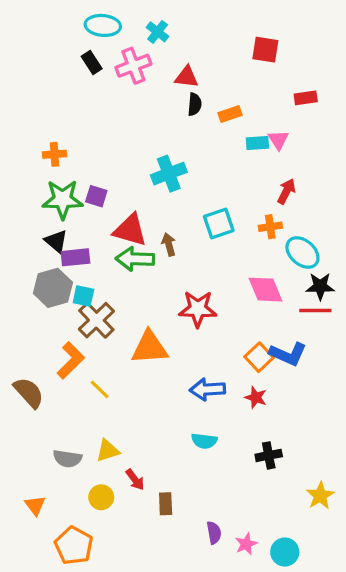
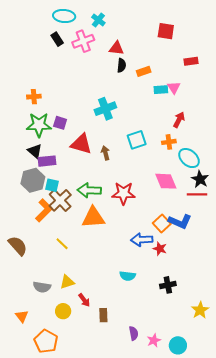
green arrow: (135, 259) -> (89, 190), moved
black star: (320, 286) -> (200, 179), turned 30
orange L-shape: (71, 360) -> (44, 210), moved
blue arrow: (207, 389) -> (142, 240), moved

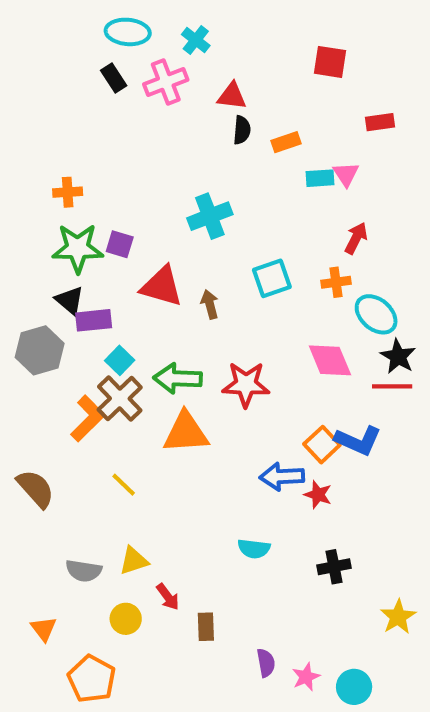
gray hexagon: (33, 180) -> (40, 350), moved
cyan square: (52, 185) -> (120, 360), moved, turned 32

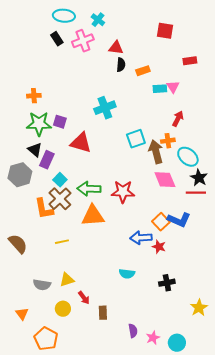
brown arrow: (210, 304) -> (156, 152), moved, size x1.6
purple rectangle: (94, 320) -> (47, 160), turned -60
orange L-shape: (88, 418) -> (44, 209), turned 125
yellow line: (124, 485) -> (62, 242), turned -56

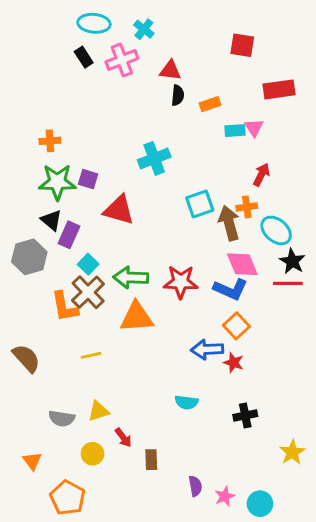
red rectangle: (190, 61) -> (279, 89), size x1.5
blue L-shape: (179, 220) -> (231, 289), moved

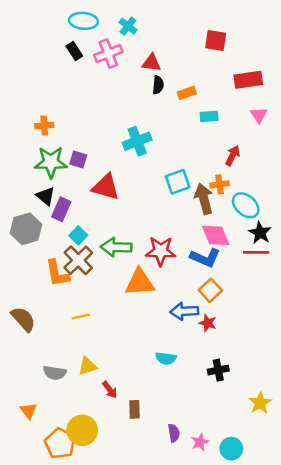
pink triangle: (254, 128) -> (259, 115), moved
orange triangle: (137, 317) -> (140, 282), moved
yellow circle: (93, 454) -> (82, 430), moved, size x1.5

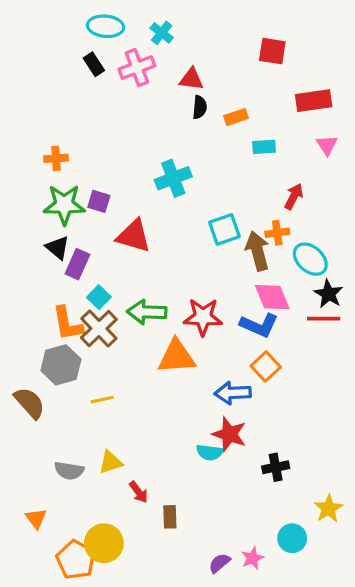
gray hexagon: (26, 229) -> (61, 365), moved
orange L-shape: (57, 273) -> (68, 324), moved
red star: (208, 323) -> (229, 434), moved, size x1.5
purple semicircle: (174, 433) -> (219, 563), moved, turned -120
cyan circle: (231, 449) -> (292, 538), moved

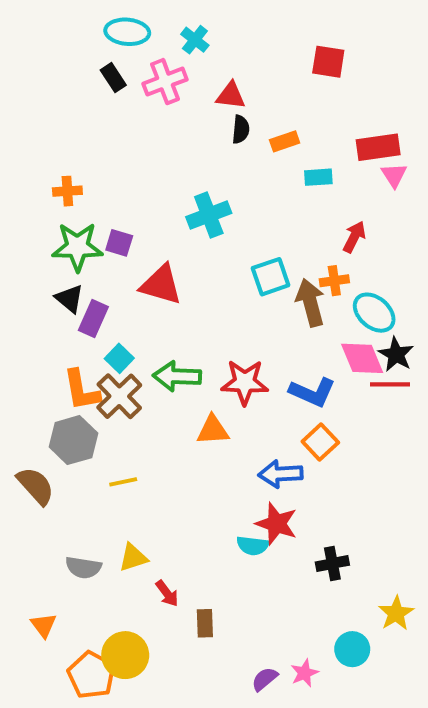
red rectangle: (314, 101) -> (378, 147), moved
pink diamond: (272, 297) -> (362, 358), moved
orange triangle: (177, 357) -> (213, 430), size x0.7

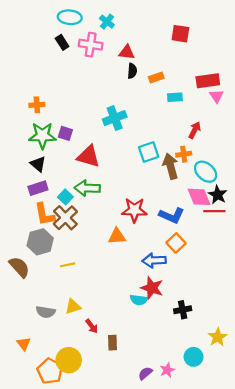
pink cross: (165, 82) -> (91, 45), turned 30
purple rectangle: (93, 319) -> (38, 188), moved, turned 48
green arrow: (177, 376) -> (87, 188), moved

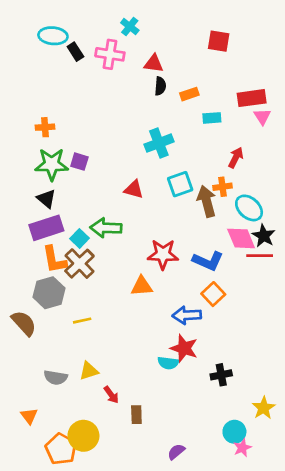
cyan ellipse: (70, 17) -> (53, 36), moved
cyan cross: (115, 118) -> (159, 143), moved
red triangle: (88, 156) -> (134, 189), moved, size x0.7
purple rectangle: (38, 188) -> (46, 228), size x1.4
pink star: (167, 370) -> (242, 448), moved

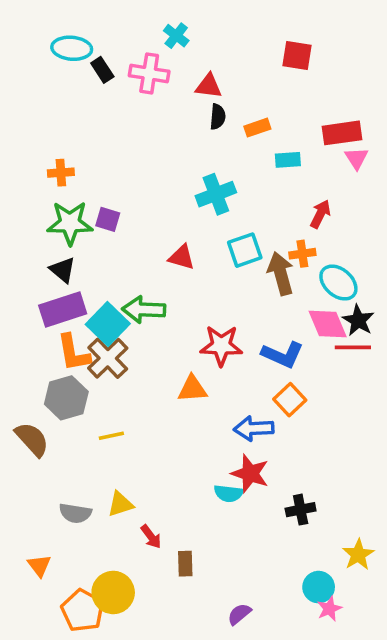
cyan square: (79, 238) -> (108, 324), size x1.6

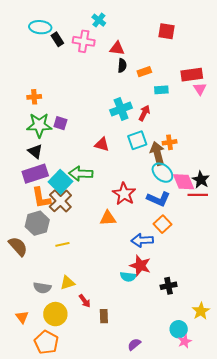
red arrow: (320, 214) -> (144, 113), moved
cyan ellipse: (338, 283) -> (162, 173), moved
red star: (221, 346) -> (124, 194), turned 30
yellow circle: (113, 592) -> (55, 314), moved

